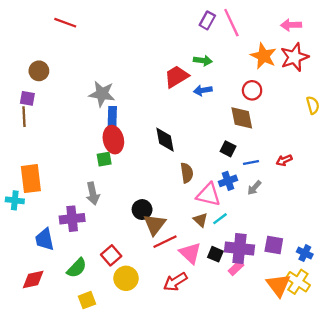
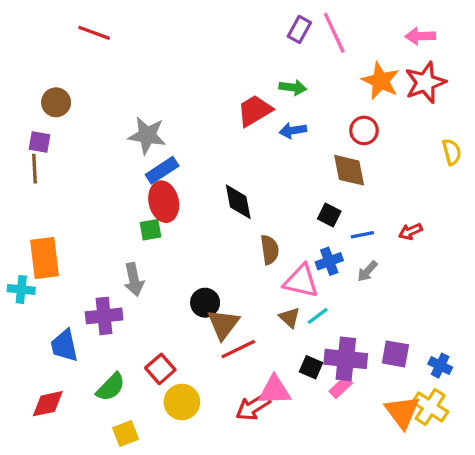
blue rectangle: (112, 118) -> (162, 170), turned 55
pink triangle: (190, 253) -> (275, 390), moved, turned -45

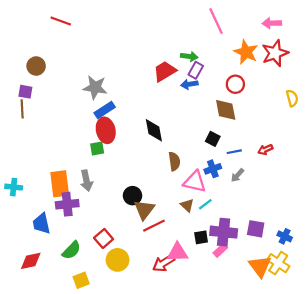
purple rectangle: (299, 29) -> (196, 70), moved
orange rectangle: (44, 258) -> (60, 184), moved
black square: (311, 367) -> (201, 237), turned -32

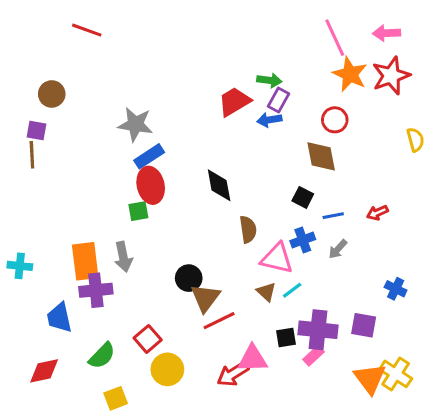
pink line: (216, 21) -> (335, 38), moved
blue cross: (285, 236) -> (396, 289), moved

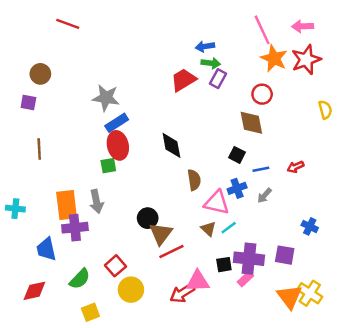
blue arrow: (269, 120) -> (205, 46), moved
brown line: (32, 155) -> (39, 149), moved

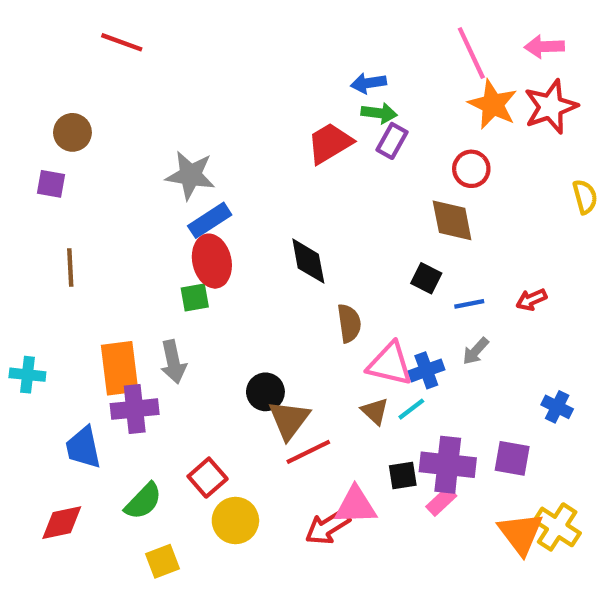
blue cross: (237, 188) -> (426, 370), moved

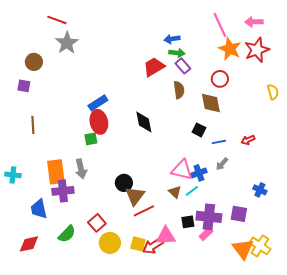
purple rectangle: (392, 141) -> (183, 66), turned -70
gray star: (190, 175) -> (67, 43), moved, turned 30
brown semicircle: (349, 323) -> (179, 90), moved
yellow square: (163, 561) -> (138, 244), moved, turned 35

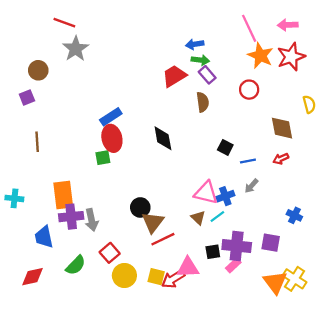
purple square: (24, 86) -> (27, 98), turned -32
brown diamond: (211, 103) -> (282, 128), moved
gray arrow: (81, 169) -> (92, 220), moved

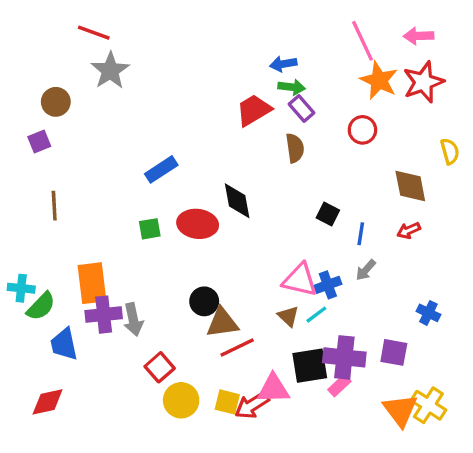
red ellipse: (112, 138) -> (198, 224), moved, turned -70
blue line: (248, 161) -> (361, 234), turned -70
brown triangle: (153, 222) -> (222, 323), turned 45
black square: (213, 252) -> (310, 366), size x1.6
green semicircle: (76, 265) -> (41, 306), moved

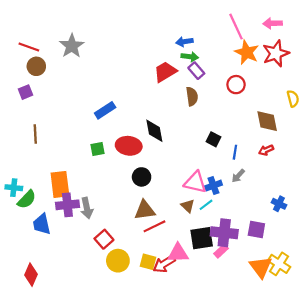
red line: (94, 33) -> (29, 47), moved
black circle: (204, 301) -> (142, 177), moved
red diamond: (48, 402) -> (31, 275), moved, turned -55

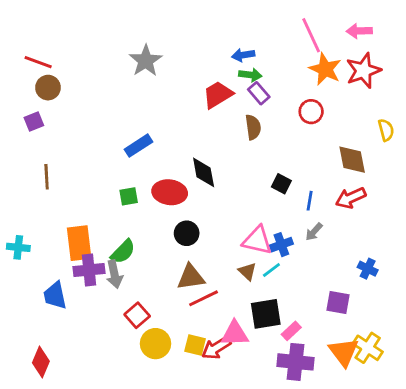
gray star: (72, 46) -> (146, 61), moved
red arrow: (266, 150) -> (351, 198), size x1.5
green semicircle: (27, 199) -> (123, 252), moved
purple cross: (224, 233) -> (296, 362), moved

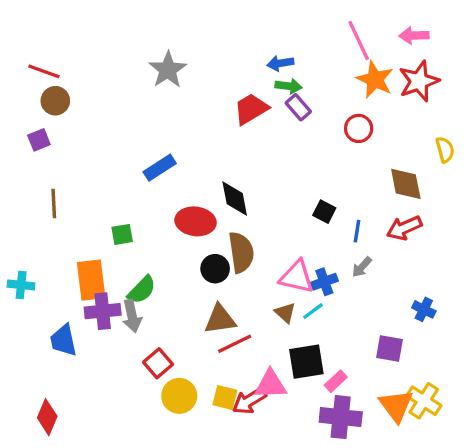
brown semicircle: (253, 127) -> (241, 252), moved, size x1.4
green square: (129, 196) -> (122, 234), moved

